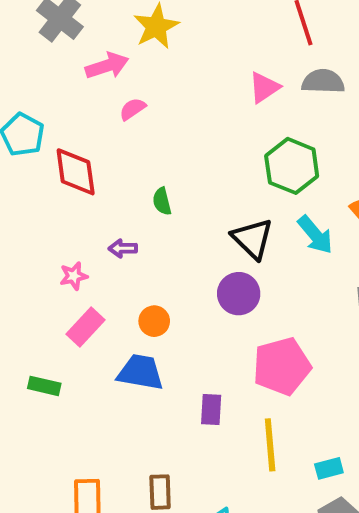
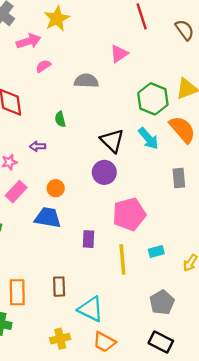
gray semicircle: (323, 81) -> (86, 81), moved
green hexagon: (292, 166) -> (153, 99), moved
cyan rectangle: (329, 468) -> (156, 252), moved

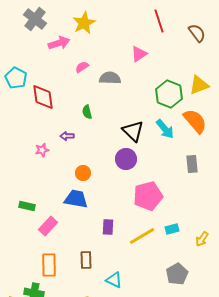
pink semicircle: (43, 66) -> (82, 67), moved
pink rectangle: (16, 192) -> (48, 226), moved
purple rectangle: (88, 239) -> (108, 227), moved
yellow line: (122, 259) -> (142, 236), turned 64
cyan triangle: (91, 309) -> (114, 280), size x0.7

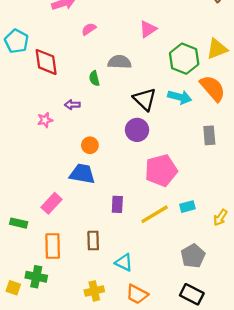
pink triangle: (139, 54) -> (148, 29), moved
gray semicircle: (110, 78) -> (119, 62), moved
cyan arrow: (165, 129) -> (180, 97), turned -35
green rectangle: (27, 206) -> (19, 223), moved

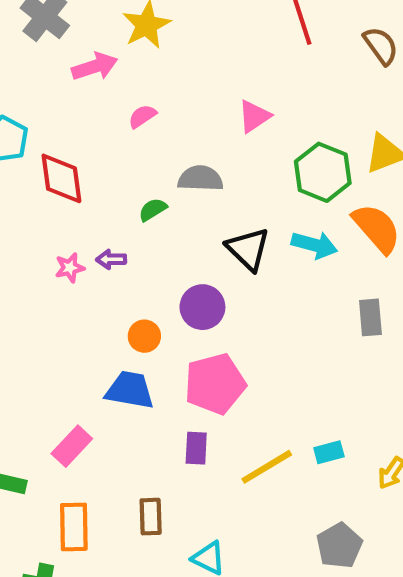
green semicircle: (94, 78) -> (153, 210), turned 72
pink star: (45, 120) -> (70, 268), moved
purple circle: (137, 130) -> (202, 307), moved
pink pentagon: (161, 170) -> (215, 384), moved

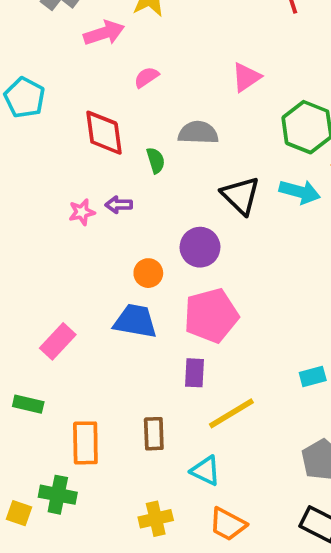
red diamond: (61, 178) -> (104, 133), moved
green semicircle: (153, 210) -> (156, 160), turned 105
pink rectangle: (72, 446) -> (58, 341), moved
yellow line: (267, 467) -> (231, 413), moved

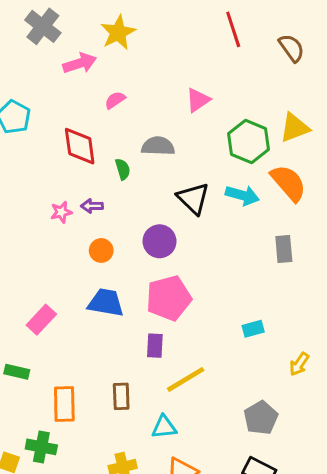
orange circle: (148, 273) -> (101, 250), moved
cyan rectangle: (313, 376) -> (253, 329), moved
cyan triangle: (206, 471) -> (164, 427), turned -32

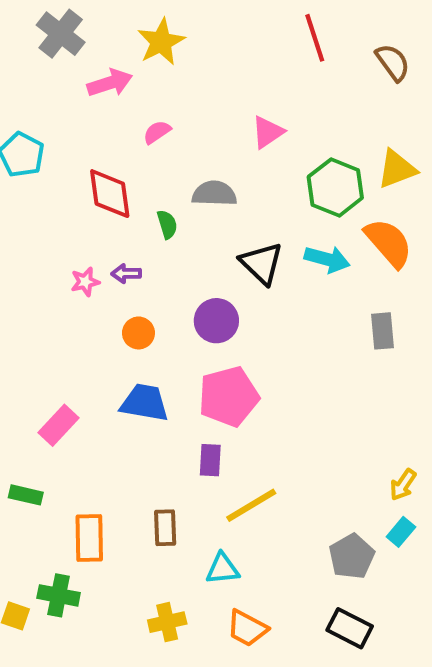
cyan rectangle: (253, 329) -> (401, 532), moved, turned -35

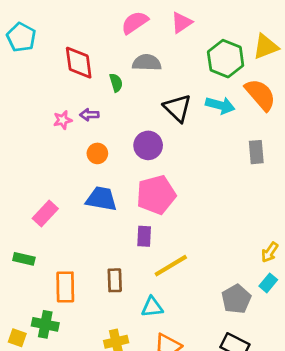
pink semicircle: (157, 132) -> (135, 23), moved, size x1.5

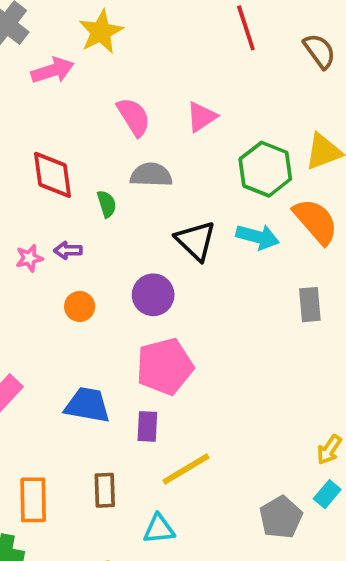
pink semicircle: (135, 23) -> (134, 117), turned 92
blue trapezoid: (101, 199) -> (87, 405), moved

